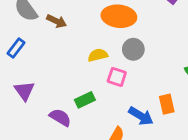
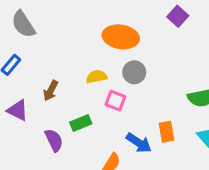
brown arrow: (57, 21) -> (51, 91), moved, turned 90
purple triangle: (24, 91) -> (18, 110), turned -30
purple semicircle: (60, 117) -> (54, 140), turned 30

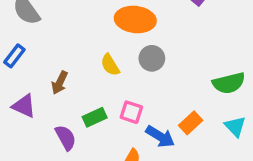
yellow semicircle: (97, 77) -> (110, 65), turned -108
pink square: (115, 101) -> (131, 112), moved
orange rectangle: (167, 132) -> (191, 123), turned 60

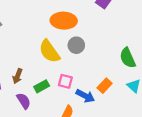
yellow semicircle: (110, 65) -> (49, 51), size x1.6
brown arrow: (60, 83) -> (18, 76), moved
green semicircle: (229, 83) -> (128, 58), turned 84

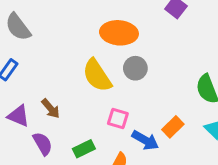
brown arrow: (18, 76) -> (51, 109), turned -64
green rectangle: (42, 86) -> (84, 149), moved
purple semicircle: (24, 101) -> (43, 144), moved

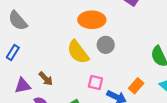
purple triangle: (18, 116) -> (23, 86), turned -30

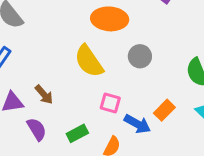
gray circle: (106, 45) -> (140, 56), moved

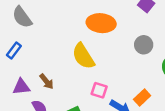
gray circle: (140, 56) -> (144, 45), moved

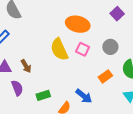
pink square: (99, 90) -> (83, 49), moved
orange rectangle: (142, 98) -> (105, 76), moved

